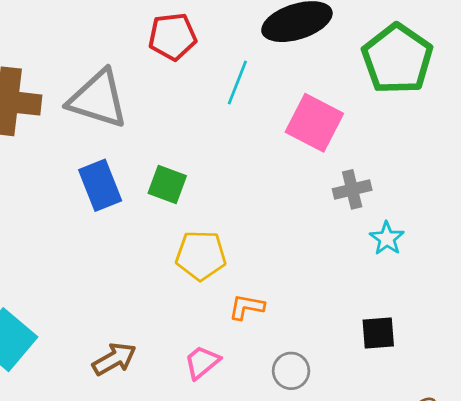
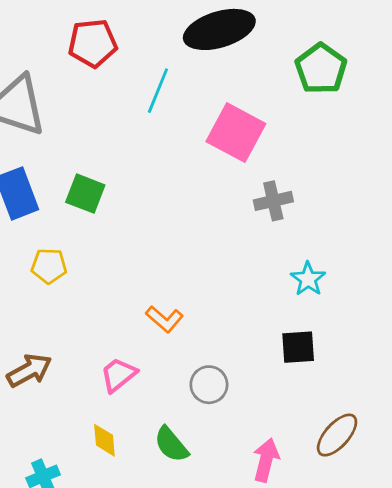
green pentagon: (397, 59) -> (321, 69), size x0.7
cyan star: (387, 238) -> (308, 279), moved
yellow pentagon: (201, 255) -> (49, 266), moved, size x0.7
orange L-shape: (247, 307) -> (164, 319), turned -150

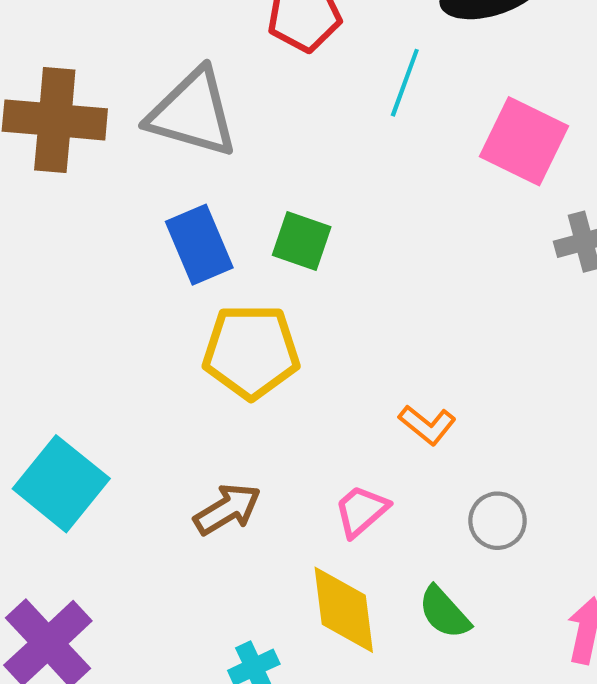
yellow pentagon: (49, 266) -> (251, 352), size x1.8
yellow diamond: (104, 440) -> (344, 610), size x1.8

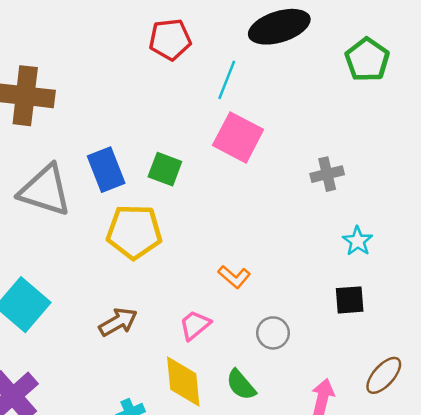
gray triangle: (193, 113) -> (45, 190), moved
pink square: (524, 141) -> (238, 137), moved

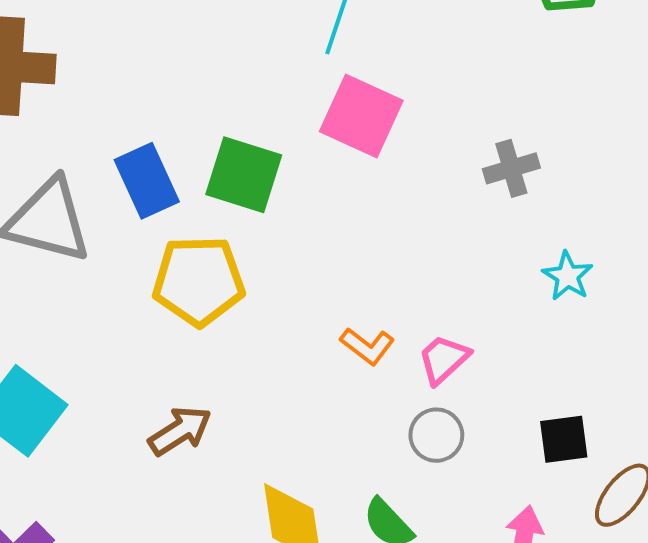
green square: (165, 169) -> (244, 175), size x1.4
black square: (350, 300) -> (564, 439), moved
pink trapezoid: (195, 325) -> (444, 359), moved

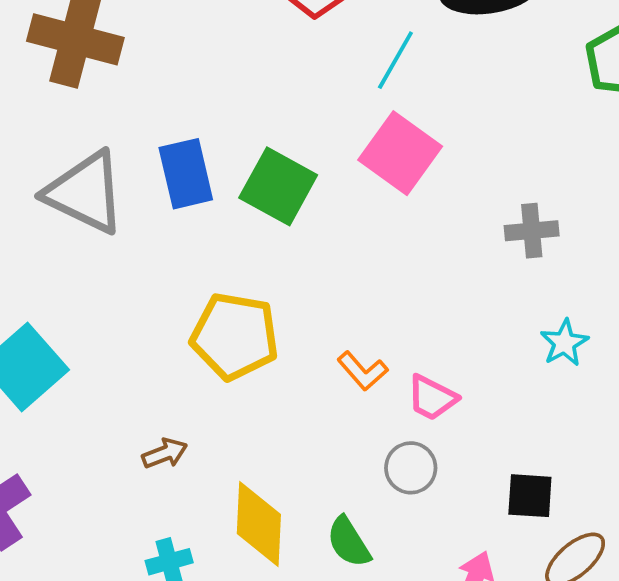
yellow pentagon: (199, 281) -> (235, 336), moved
pink trapezoid: (444, 359) -> (432, 398), turned -122
brown arrow: (180, 431) -> (165, 453), moved, size x0.7

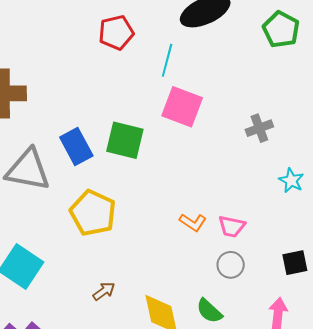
yellow pentagon: (235, 336) -> (93, 213), moved, turned 30

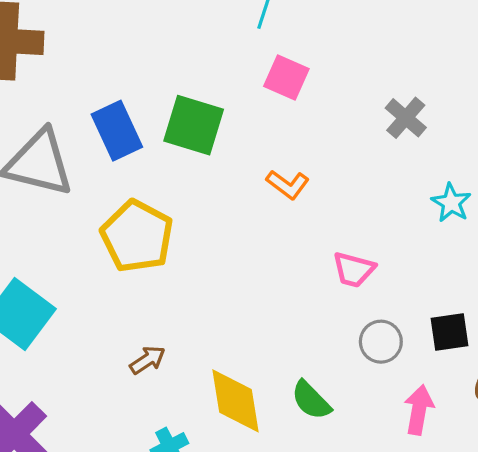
pink square: (182, 107) -> (286, 78), size x0.7
gray cross: (259, 128) -> (406, 118), turned -32
orange L-shape: (193, 222) -> (288, 185), moved
gray circle: (231, 265) -> (381, 342), moved

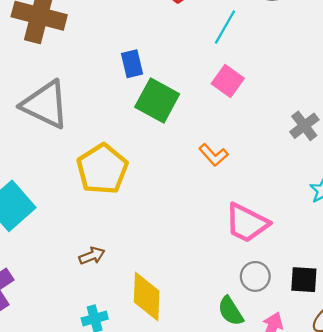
blue rectangle: (117, 131) -> (132, 64), moved, size x0.7
pink trapezoid: (354, 270) -> (247, 223), size x1.5
green semicircle: (311, 400) -> (231, 311), moved

